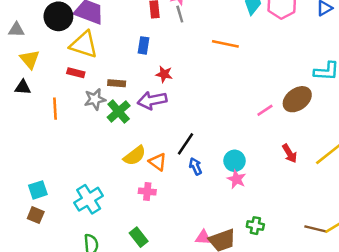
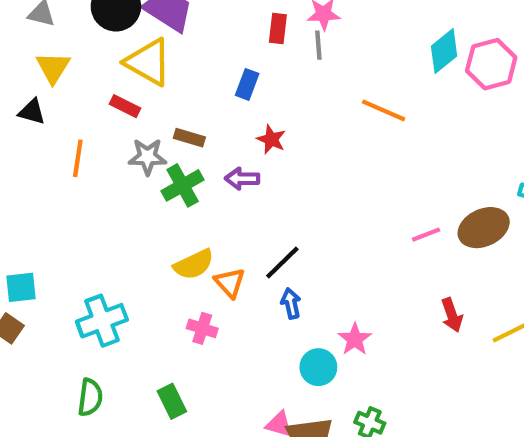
purple arrow: (152, 100) -> (242, 179), size x0.7
cyan circle: (235, 161) -> (318, 367), moved

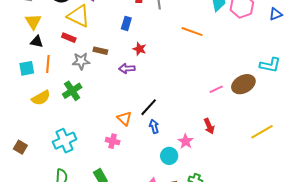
black triangle: (32, 112) -> (37, 42), moved
green cross: (183, 185) -> (72, 91), moved
yellow semicircle: (194, 264) -> (41, 98), moved
cyan square: (21, 287) -> (27, 68), moved
red arrow: (452, 315) -> (209, 126), moved

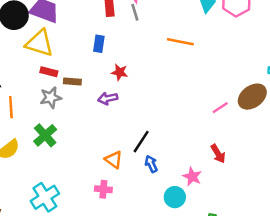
red rectangle: (69, 38) -> (49, 72), moved

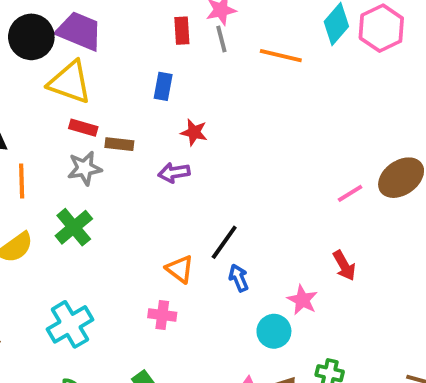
orange line: (180, 42) -> (281, 56), moved

